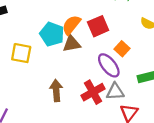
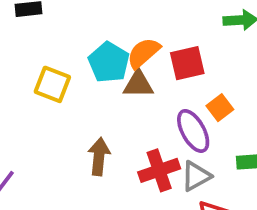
gray triangle: (115, 92) -> (196, 176), turned -36

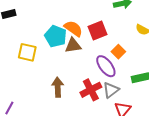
orange semicircle: (143, 53) -> (73, 28), turned 84

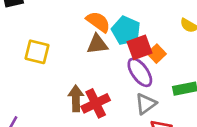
red square: (97, 30) -> (139, 47), moved
cyan pentagon: (56, 36) -> (126, 31), moved
red cross: (91, 90) -> (96, 103), moved

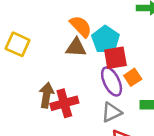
orange square: (157, 54) -> (133, 77), moved

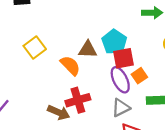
orange semicircle: (81, 26) -> (70, 65), moved
yellow square: (18, 44) -> (35, 47), turned 30
brown arrow: (46, 95) -> (59, 112), moved, turned 105

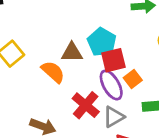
red cross: (78, 100) -> (86, 105), moved, turned -30

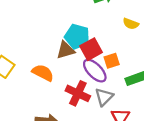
brown triangle: (72, 52) -> (66, 50), moved
orange square: (133, 79) -> (112, 61), turned 35

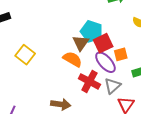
brown triangle: (66, 50) -> (81, 43), turned -42
orange semicircle: (43, 73) -> (73, 59), moved

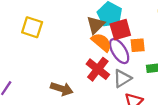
yellow square: (25, 55) -> (32, 27), turned -30
orange semicircle: (73, 59) -> (102, 42), moved

